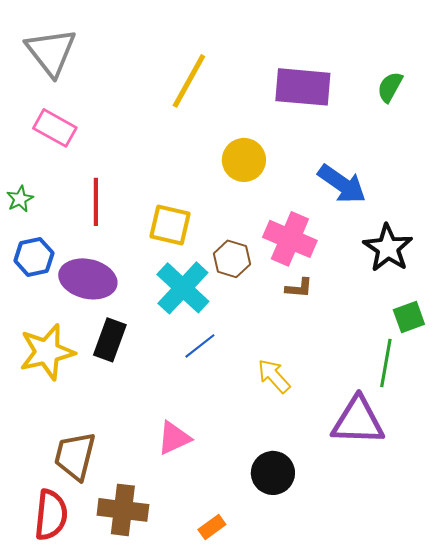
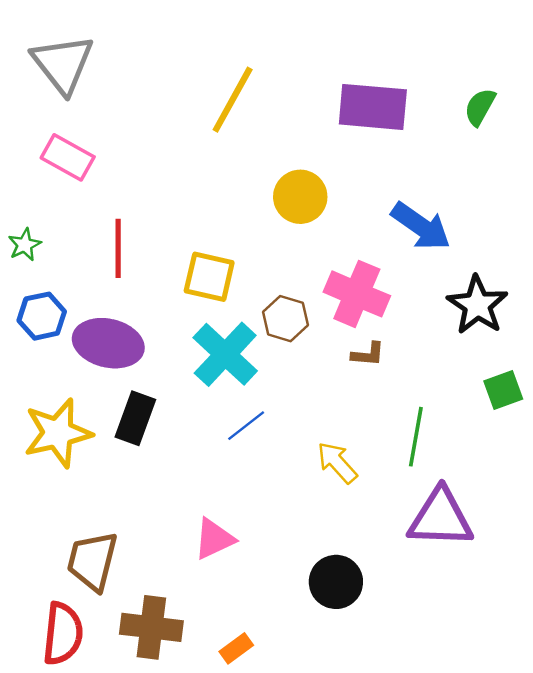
green line: (386, 363) -> (416, 437), moved
orange rectangle: (212, 527) -> (236, 648), moved

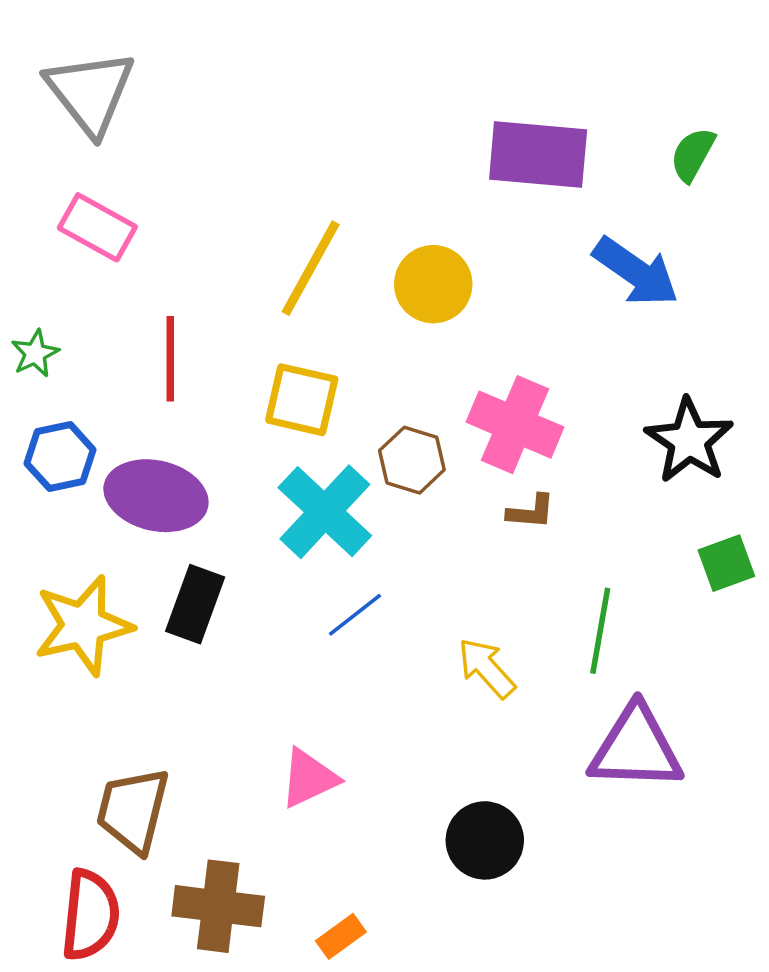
yellow line: (233, 100) -> (311, 268), moved
blue arrow: (421, 226) -> (636, 272), moved

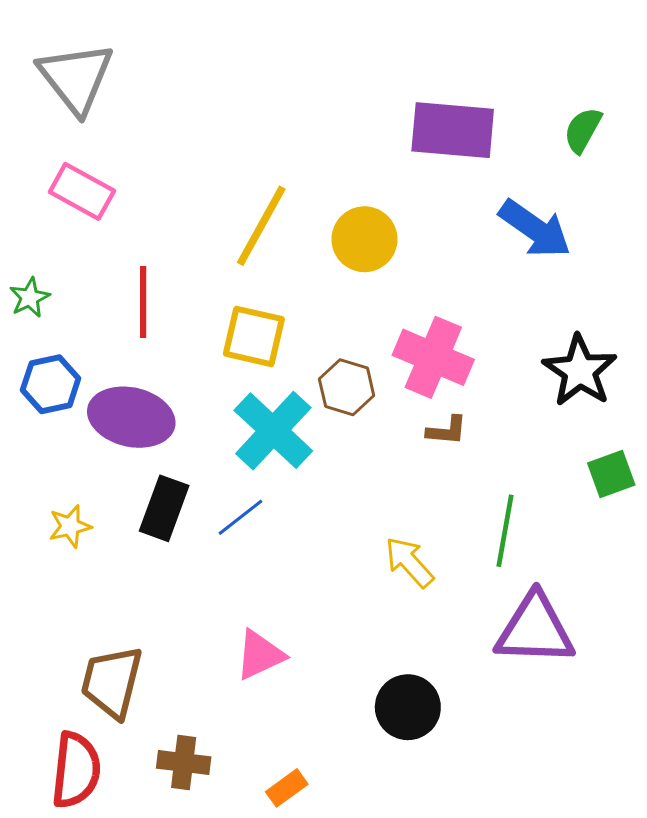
blue line: (355, 615) -> (240, 517), moved
yellow star: (83, 625) -> (70, 526), size x0.5
brown cross: (218, 906) -> (184, 763), size x0.7

